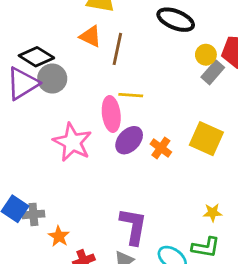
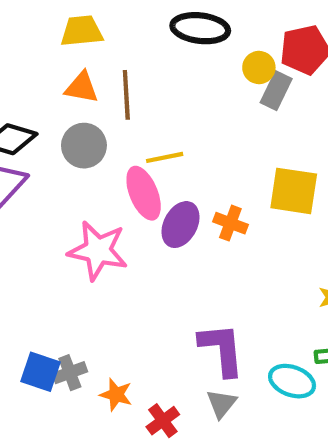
gray circle: (52, 79) -> (84, 146), moved

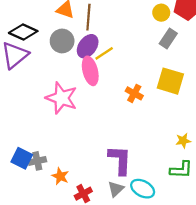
gray rectangle: (276, 91) -> (168, 39), moved
yellow line: (165, 157) -> (104, 53), turned -30
purple ellipse: (181, 225) -> (88, 46), moved
cyan ellipse: (292, 381) -> (143, 189), moved

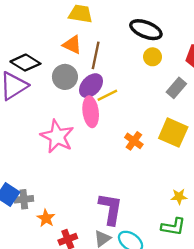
yellow circle: (161, 13) -> (153, 57), moved

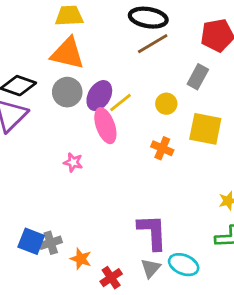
orange triangle: (72, 45) -> (67, 53), size x1.5
brown line: (96, 55) -> (153, 44), moved, turned 60
yellow circle: (153, 57) -> (166, 104), moved
pink star: (57, 136) -> (73, 162), size x0.5

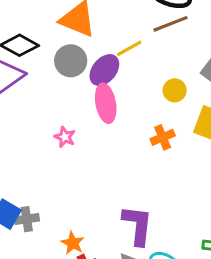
yellow line: (121, 103) -> (129, 48), moved
orange cross: (162, 148) -> (163, 137), turned 35
orange star: (81, 259) -> (73, 243), moved

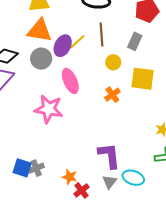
brown line: (171, 24) -> (102, 35), moved, turned -60
purple ellipse: (104, 70) -> (63, 46), moved
pink star: (65, 137) -> (49, 109), size x2.0

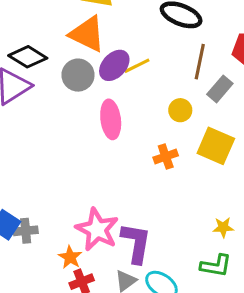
brown line: (102, 35) -> (200, 62), moved
pink star: (49, 109) -> (97, 229), moved

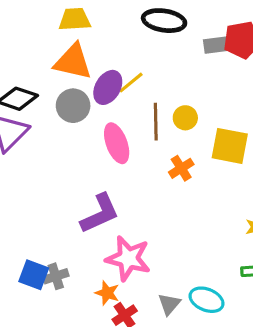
brown line: (200, 62) -> (156, 122), moved
gray rectangle: (220, 89) -> (218, 45), moved, turned 55
purple L-shape: (136, 243) -> (100, 213), moved, turned 69

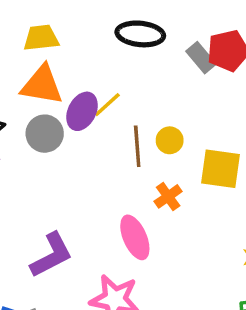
gray rectangle: (218, 45) -> (201, 58), turned 60
pink ellipse: (117, 143) -> (135, 237), moved
purple L-shape: (100, 213) -> (51, 255), moved

